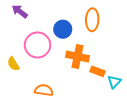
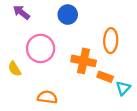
orange ellipse: (92, 20) -> (111, 41), moved
blue circle: (63, 29) -> (68, 15), moved

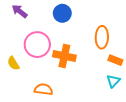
orange cross: (84, 61) -> (64, 56), moved
orange rectangle: (105, 77) -> (115, 60), moved

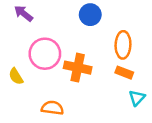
blue circle: (62, 13) -> (90, 15), moved
orange rectangle: (115, 60) -> (124, 73), moved

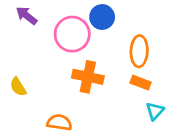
pink circle: (45, 54) -> (72, 34), moved

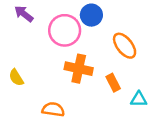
orange ellipse: (139, 51) -> (125, 46), turned -40
orange rectangle: (141, 83) -> (113, 83), moved, turned 42
cyan triangle: (155, 111) -> (139, 99), turned 48

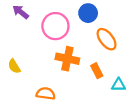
blue circle: (91, 15) -> (88, 13), moved

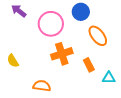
orange cross: (67, 59) -> (62, 54), turned -30

